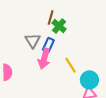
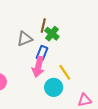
gray triangle: (33, 41) -> (25, 39), moved, turned 42
cyan circle: (89, 80) -> (54, 87), moved

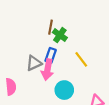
gray triangle: (25, 39) -> (34, 63), moved
yellow line: (65, 72) -> (81, 59), moved

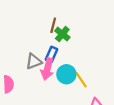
yellow line: (81, 59) -> (81, 80), moved
cyan circle: (64, 90) -> (66, 74), moved

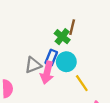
brown line: (53, 25) -> (72, 27), moved
cyan circle: (66, 74) -> (66, 62), moved

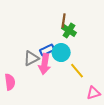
green cross: (62, 37) -> (69, 31), moved
blue rectangle: (51, 58) -> (47, 50), turned 48

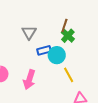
gray triangle: (31, 58) -> (29, 32), moved, turned -42
pink arrow: (45, 64) -> (29, 80), moved

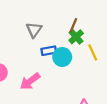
yellow line: (69, 75) -> (93, 52), moved
pink arrow: (29, 80) -> (30, 81), turned 30

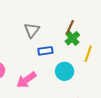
yellow line: (93, 52) -> (88, 54), turned 42
cyan circle: (62, 57) -> (65, 71), moved

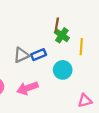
gray triangle: (32, 30) -> (21, 55), moved, turned 42
pink arrow: (26, 80) -> (27, 88), turned 30

